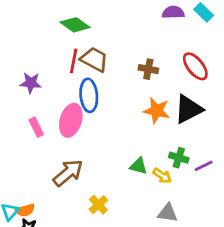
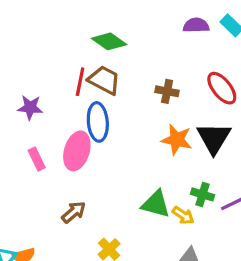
green diamond: (75, 25) -> (109, 41), moved
black triangle: (188, 109) -> (214, 138), turned -32
green triangle: (139, 166) -> (156, 204), size x1.4
brown arrow: (68, 173) -> (74, 212), size x0.7

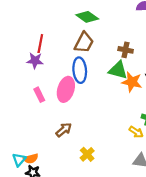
brown trapezoid: (104, 80) -> (84, 42), turned 90
red line: (80, 82) -> (40, 44), moved
green triangle: (156, 204) -> (118, 70), moved

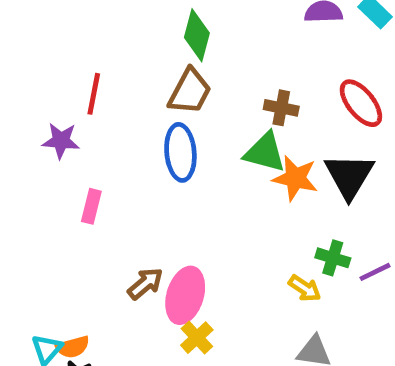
green diamond: (87, 17) -> (197, 35), turned 70
purple star: (35, 61) -> (61, 141), moved
pink ellipse: (66, 89) -> (185, 295), moved
pink rectangle: (39, 95) -> (91, 206), turned 40

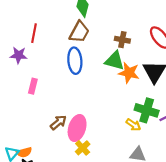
green cross: (333, 258) -> (147, 110), size x1.5

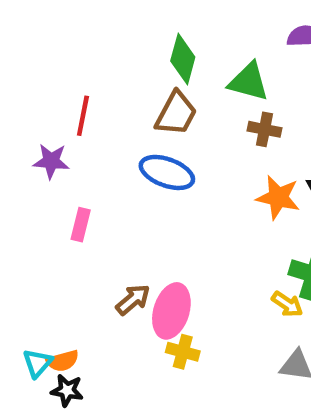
blue ellipse: (75, 61) -> (167, 172), turned -65
green triangle: (115, 61) -> (249, 82), moved
yellow cross: (83, 148) -> (183, 352), turned -32

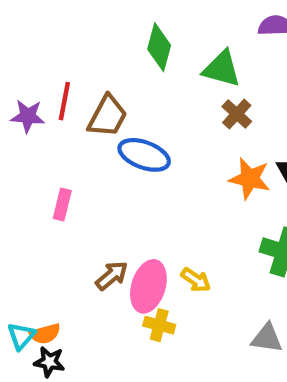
brown trapezoid: (176, 113) -> (107, 116), moved
brown cross: (264, 129) -> (237, 114), turned 32
purple star: (51, 161) -> (28, 116), moved
yellow arrow: (287, 304) -> (196, 280), moved

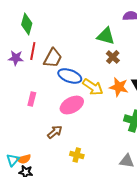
green diamond: (159, 47) -> (27, 24), moved
yellow arrow: (196, 280) -> (93, 87), moved, size x1.5
pink ellipse: (148, 286) -> (72, 105), moved, turned 45

